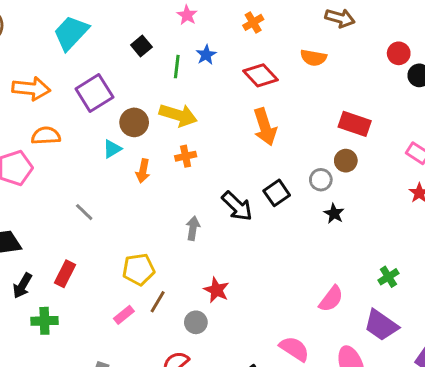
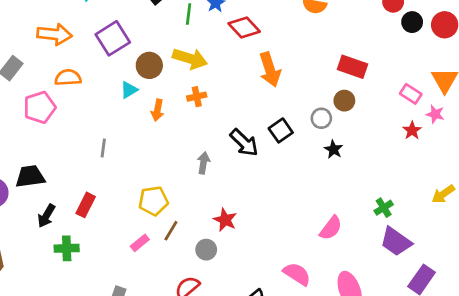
red diamond: (261, 75) -> (244, 27), moved
gray line: (84, 212) -> (103, 148), turned 54
purple trapezoid: (381, 325) -> (396, 242), moved

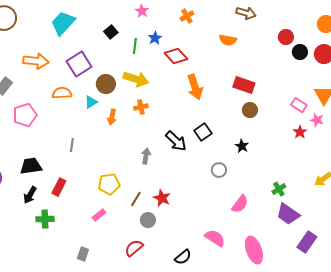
red rectangle: (352, 67) -> (244, 85), moved
orange semicircle: (68, 78) -> (62, 93), moved
gray circle: (321, 118) -> (219, 170), moved
black trapezoid: (30, 176) -> (31, 166), moved
brown line: (171, 231) -> (136, 199), moved

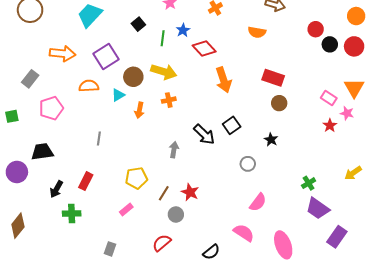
black trapezoid: (31, 166) -> (42, 152), moved
pink semicircle: (240, 204) -> (258, 202), moved

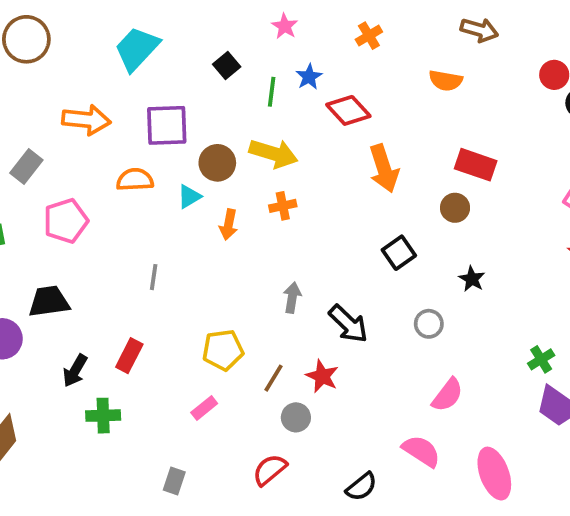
purple square: (106, 57) -> (167, 125), turned 30
brown circle: (279, 103) -> (455, 208), moved
black arrow: (204, 135) -> (348, 324), moved

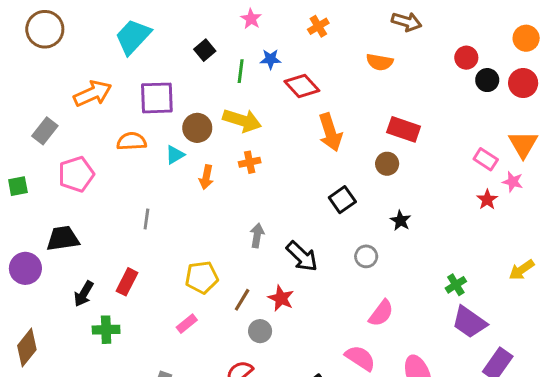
blue star: (309, 77) -> (271, 59), turned 30
orange arrow: (86, 120) -> (93, 93), turned -30

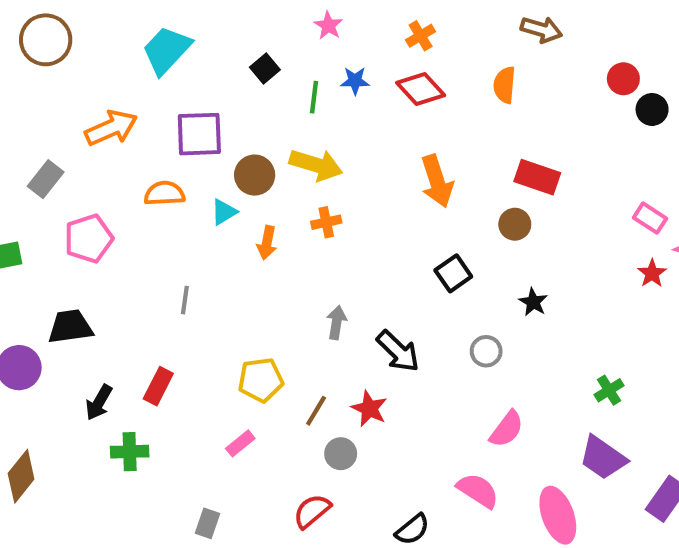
orange semicircle: (380, 62) -> (505, 85), turned 85
red diamond: (302, 86) -> (421, 89), moved
purple trapezoid: (469, 322) -> (603, 458), moved

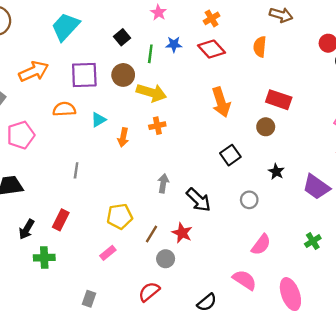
brown circle: (255, 175) -> (123, 75), moved
green cross: (609, 390) -> (313, 241), moved
purple trapezoid: (603, 458) -> (316, 187), moved

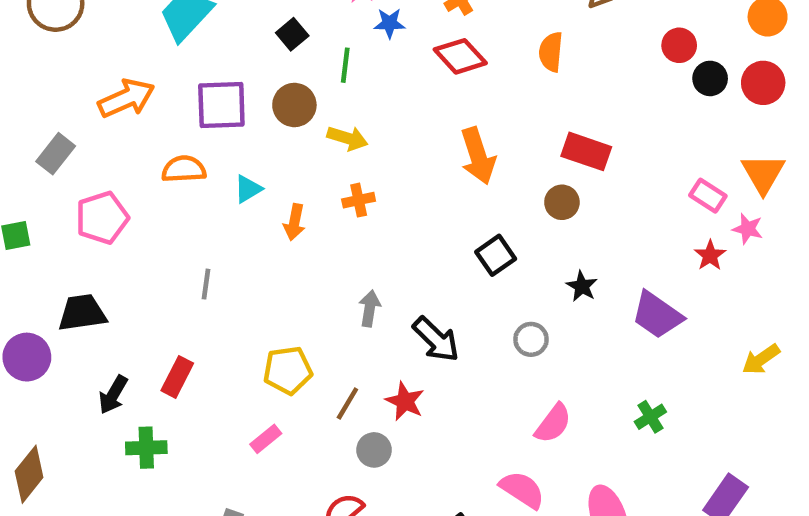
blue star: (174, 44) -> (389, 23), moved
yellow arrow: (151, 93) -> (347, 138), size x0.7

